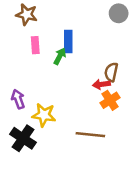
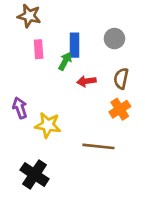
gray circle: (119, 13) -> (114, 39), moved
red arrow: (101, 84) -> (86, 81), moved
black cross: (23, 138) -> (35, 174), moved

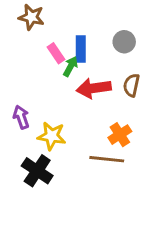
pink rectangle: (39, 49) -> (56, 53), moved, turned -30
red arrow: (86, 81) -> (94, 88), size x1.6
orange cross: (120, 109) -> (120, 135), moved
black cross: (35, 174) -> (37, 171), moved

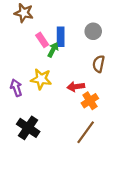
red arrow: (94, 88) -> (76, 87), moved, size x0.7
yellow star: (52, 136) -> (41, 79), moved
brown line: (107, 159) -> (86, 132), moved, turned -60

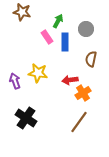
blue rectangle: (61, 37) -> (65, 42), moved
pink rectangle: (42, 40) -> (47, 37), moved
green arrow: (53, 50) -> (58, 21), moved

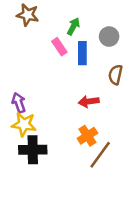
yellow star: (38, 73) -> (24, 124), moved
orange cross: (83, 93) -> (87, 136), moved
black cross: (26, 118) -> (33, 150), turned -35

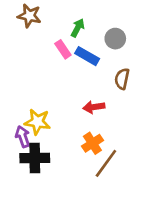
blue rectangle: (82, 53) -> (87, 56), turned -60
purple arrow: (19, 103) -> (23, 137), moved
yellow star: (24, 124) -> (37, 122), moved

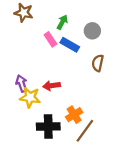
red arrow: (94, 107) -> (52, 86), moved
purple arrow: (23, 137) -> (21, 83), moved
black cross: (35, 158) -> (48, 126), moved

